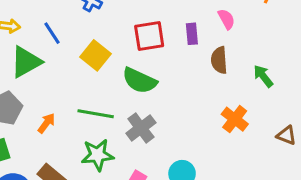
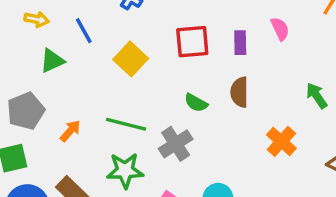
brown semicircle: (219, 60) -> (239, 92), moved
green triangle: (26, 62) -> (52, 61), size x0.7
green semicircle: (139, 81) -> (196, 103), moved, size x0.6

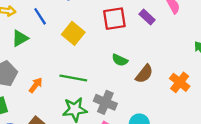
purple rectangle: (240, 43) -> (147, 17), turned -42
brown semicircle: (239, 92) -> (144, 74), moved, turned -138
gray cross: (176, 144) -> (105, 102), moved, turned -30

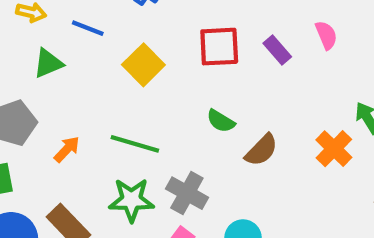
blue line: (40, 16) -> (88, 28), turned -42
orange cross: (180, 82) -> (334, 149), moved

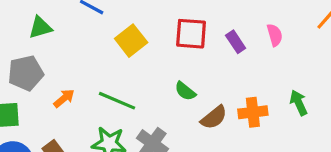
green triangle: (48, 63) -> (40, 27), moved
orange cross: (334, 149) -> (253, 112), moved, turned 32

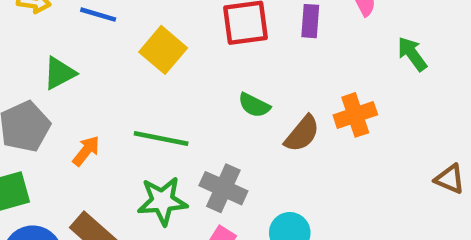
green triangle: (40, 27) -> (59, 73), moved
purple rectangle: (236, 42) -> (310, 21), turned 50
green arrow: (299, 103) -> (412, 54), moved

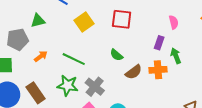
purple rectangle: (310, 21) -> (159, 43), moved
green arrow: (412, 54) -> (176, 56), moved

